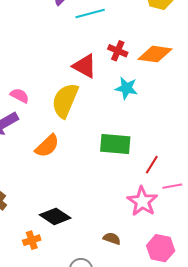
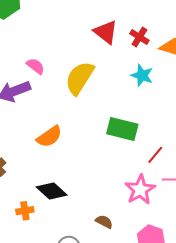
red triangle: (85, 66) -> (106, 32), moved
orange semicircle: (47, 146) -> (49, 137), moved

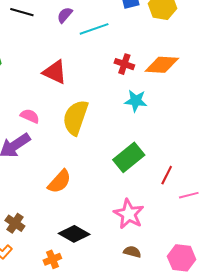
red triangle: (106, 32) -> (55, 72), moved
green rectangle: (122, 129) -> (129, 157), turned -40
pink star: (140, 190) -> (129, 214), moved

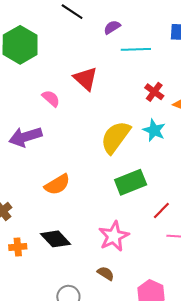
pink semicircle: (30, 116) -> (51, 98), moved
yellow semicircle: (75, 118) -> (116, 137), moved
orange cross: (52, 259) -> (18, 247), moved

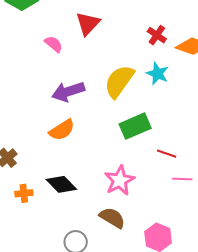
red triangle: (86, 79) -> (88, 24), turned 32
purple arrow: (25, 137) -> (68, 92), moved
red line: (161, 210) -> (167, 154), turned 66
brown semicircle: (106, 273) -> (112, 218), size x1.5

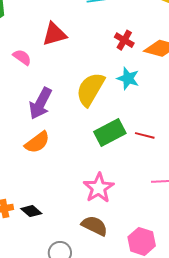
red triangle: (88, 24) -> (54, 34), turned 36
purple arrow: (68, 92) -> (40, 103), turned -40
red line: (167, 154) -> (145, 135), moved
black diamond: (61, 184) -> (31, 211), moved, size x0.7

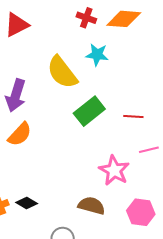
yellow semicircle: (90, 89) -> (62, 72), turned -57
red line: (145, 135) -> (133, 116), moved
pink star: (99, 188) -> (114, 170), moved

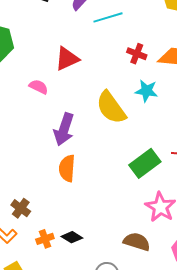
green rectangle: (89, 111) -> (145, 163), moved
orange semicircle: (20, 134) -> (67, 168), turned 140

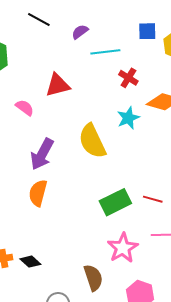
red cross: (137, 54) -> (128, 78), moved
cyan star: (147, 91) -> (128, 118), moved, turned 30
brown semicircle: (137, 242) -> (93, 278), turned 44

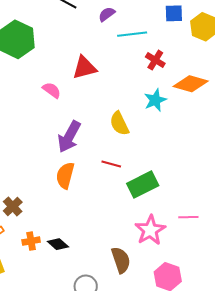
yellow semicircle: (92, 141) -> (119, 123), size x0.7
red line: (153, 199) -> (111, 164), moved

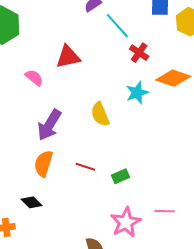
cyan line: (132, 34) -> (117, 26), turned 52
red line: (111, 164) -> (85, 167), moved
green rectangle: (143, 184) -> (120, 176), size x0.6
black diamond: (58, 244) -> (32, 202), moved

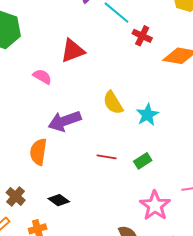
cyan star: (137, 93) -> (147, 115), moved
purple arrow: (49, 125) -> (65, 121), turned 48
orange semicircle: (43, 164) -> (38, 152), moved

